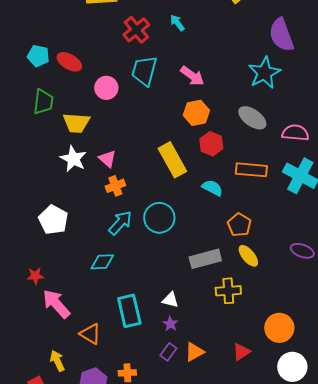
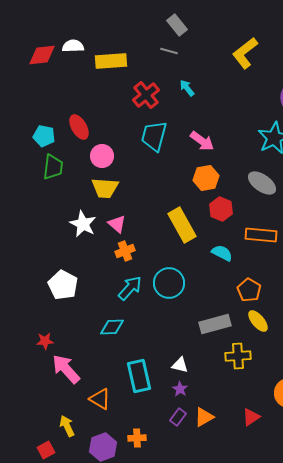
cyan pentagon: (38, 56) -> (44, 136), moved
red ellipse: (69, 62) -> (79, 127), turned 30
pink circle: (106, 88) -> (102, 156), moved
yellow trapezoid: (76, 123) -> (105, 188), moved

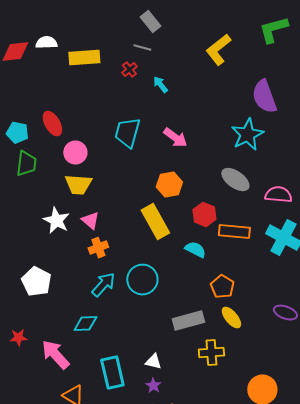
red cross: (146, 95) -> (129, 70), moved, size x0.6
orange hexagon: (206, 178) -> (169, 185), moved
red hexagon: (221, 209) -> (204, 215), moved
pink arrow: (66, 369) -> (55, 355), moved

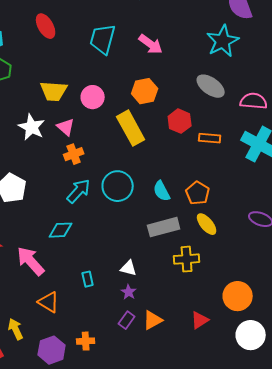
red ellipse: (52, 124) -> (46, 26), moved
pink circle: (75, 153) -> (93, 97), moved
orange rectangle: (234, 232) -> (210, 138), size x0.7
cyan semicircle: (195, 250) -> (162, 191), moved, turned -145
cyan rectangle: (112, 373) -> (88, 279), size x0.5

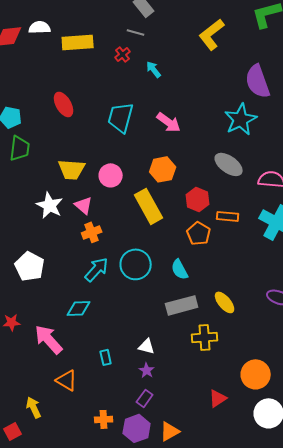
orange pentagon: (198, 193) -> (199, 233), moved
orange triangle: (153, 320) -> (170, 431), moved
purple hexagon: (52, 350) -> (137, 428), moved

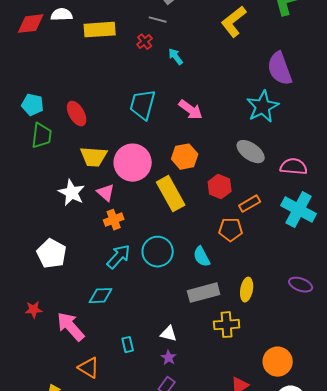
red ellipse: (64, 104) -> (77, 114), moved
pink circle: (111, 175) -> (133, 163), size x1.6
orange rectangle: (228, 216) -> (250, 204), turned -35
orange pentagon: (199, 233) -> (231, 230), moved, turned -30
yellow ellipse: (225, 302) -> (247, 290), turned 50

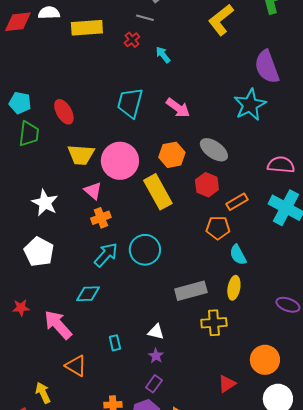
gray ellipse: (251, 152) -> (214, 150), moved
white star: (72, 193) -> (45, 203), moved
cyan semicircle: (202, 257) -> (238, 255), moved
purple ellipse: (301, 285) -> (288, 305), moved

